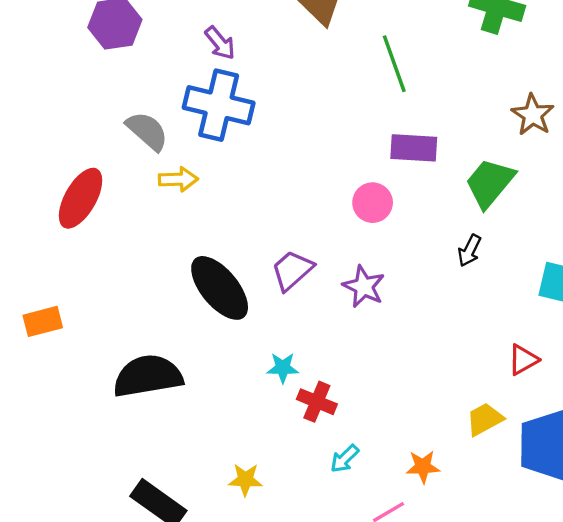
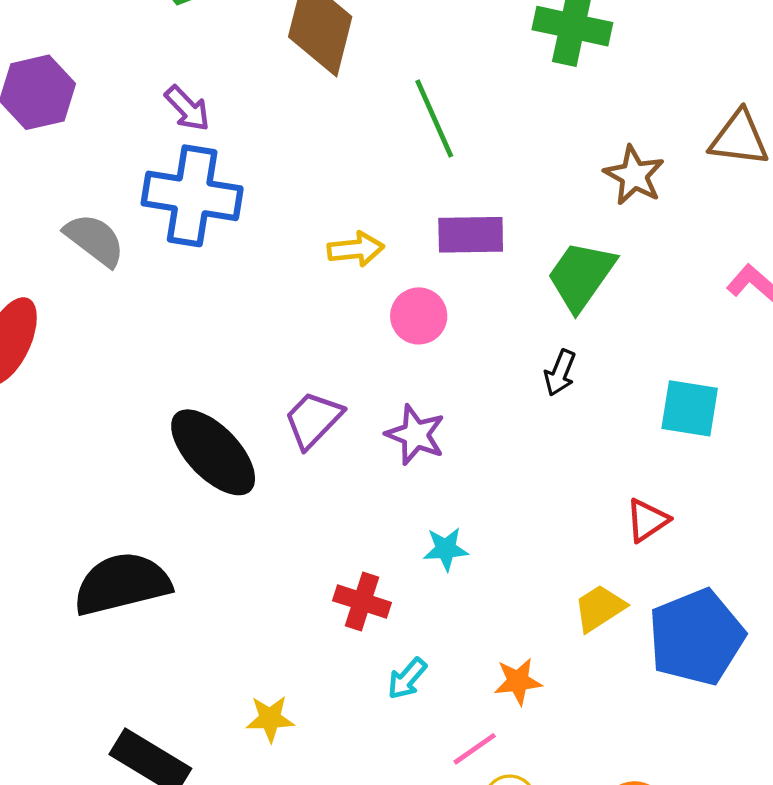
yellow arrow: (178, 179) -> (356, 249), moved
cyan star: (283, 368) -> (446, 549), moved

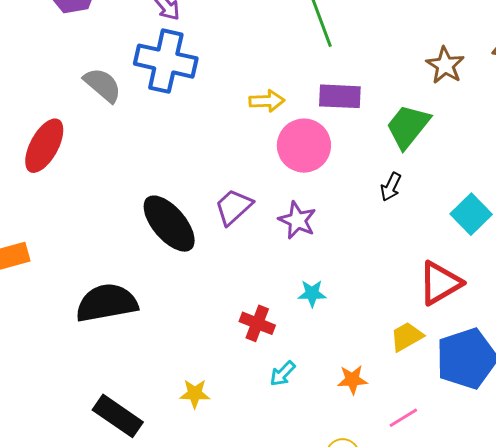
pink circle: (419, 316) -> (304, 146), size x1.5
cyan square: (690, 408) -> (471, 214), turned 33
red triangle: (647, 520) -> (440, 283), size x1.6
pink line: (475, 749) -> (403, 418), moved

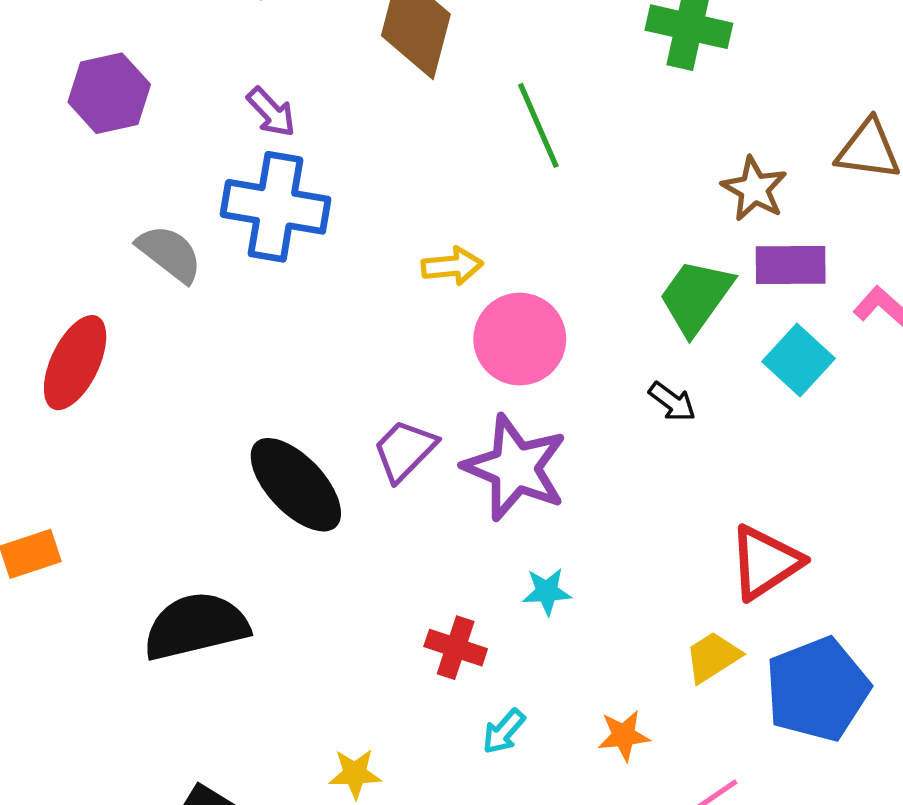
purple rectangle: (340, 96) -> (791, 265), moved
black arrow: (391, 187) -> (672, 402), turned -76
cyan square: (471, 214) -> (798, 360), moved
purple star: (297, 220) -> (515, 468), size x1.6

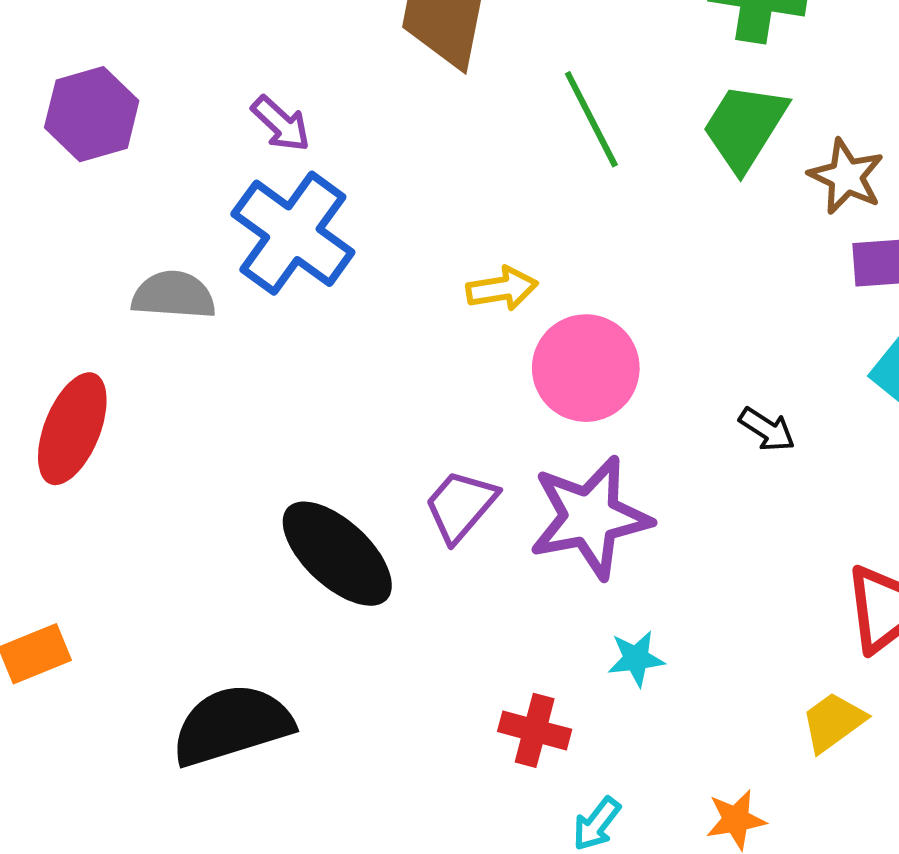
blue cross: (276, 207) -> (293, 233), turned 30
gray semicircle: (170, 253) -> (174, 295), turned -30
green trapezoid: (696, 297) -> (745, 127), moved
purple star: (515, 468) -> (590, 517), turned -30

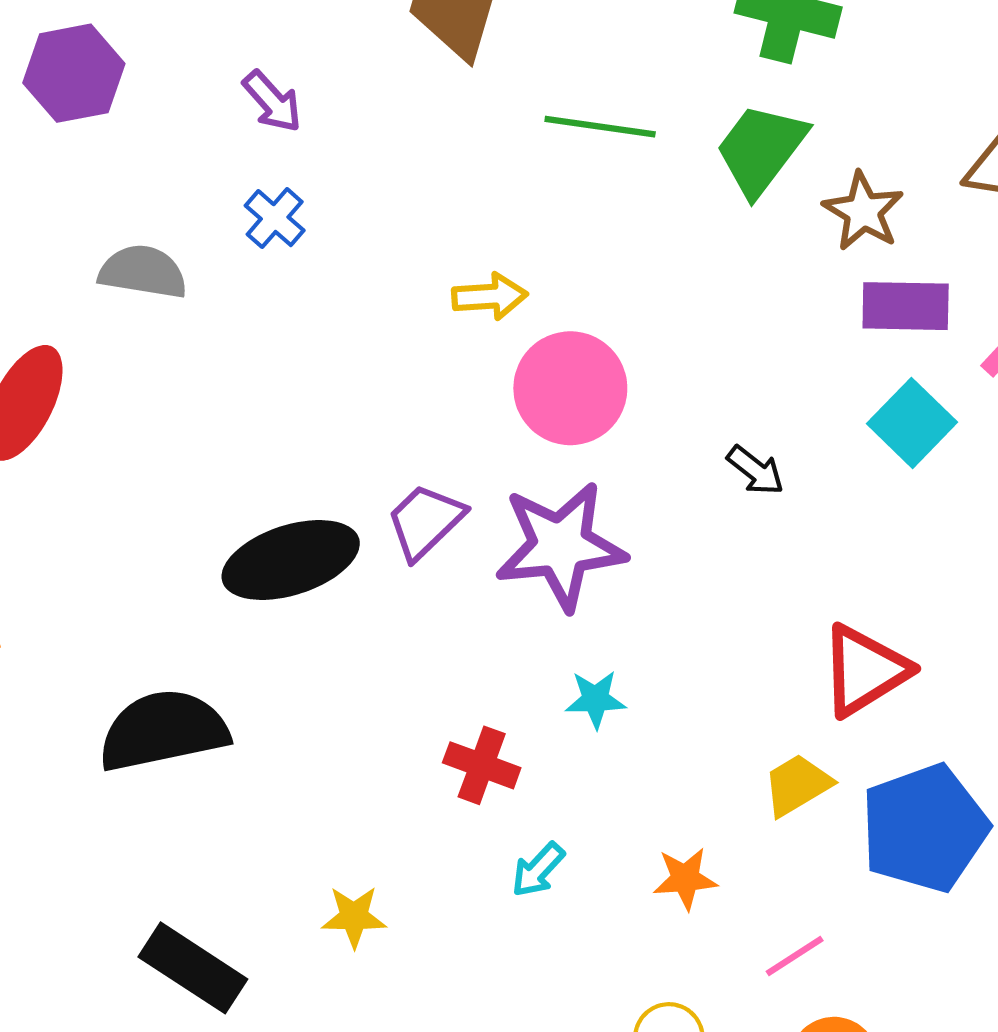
green line: (591, 119) -> (600, 127), turned -60
blue cross: (293, 233) -> (275, 218), size x0.5
black ellipse: (337, 554) -> (291, 560), turned -66

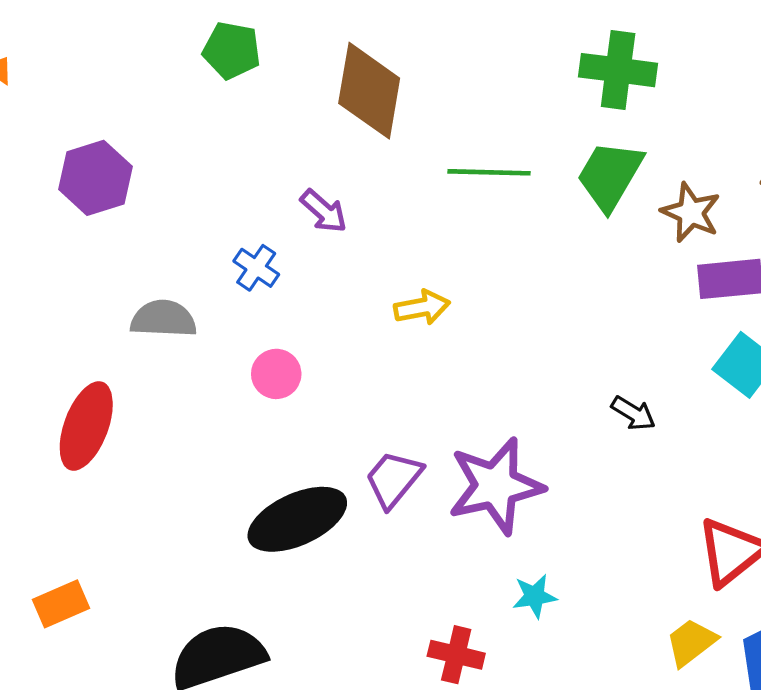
purple arrow: (272, 101) -> (324, 211), moved
pink circle: (570, 388) -> (276, 374), moved, size x0.6

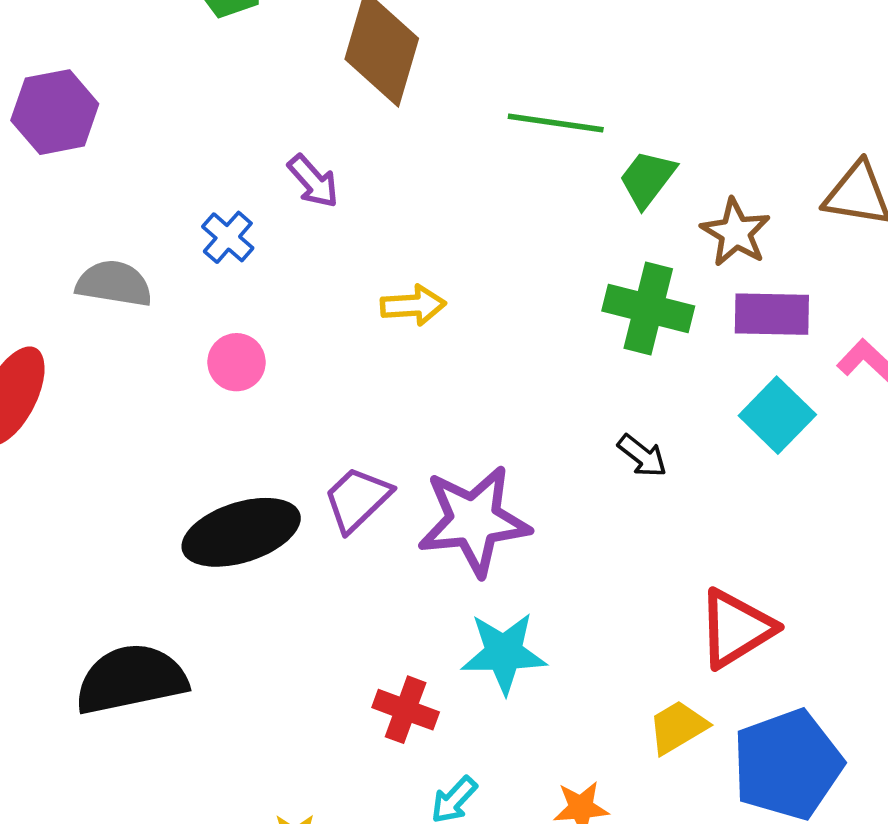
green cross: (618, 70) -> (648, 308), moved
green line: (489, 172) -> (556, 123), moved
green trapezoid: (610, 175) -> (647, 179), size x0.7
cyan star: (535, 596) -> (504, 653), size x1.6

